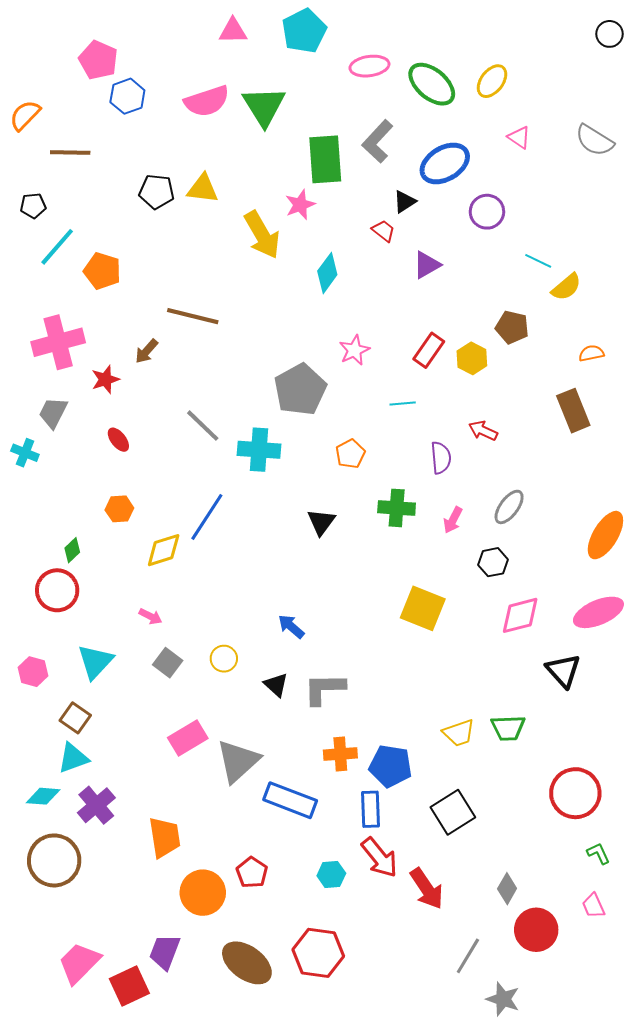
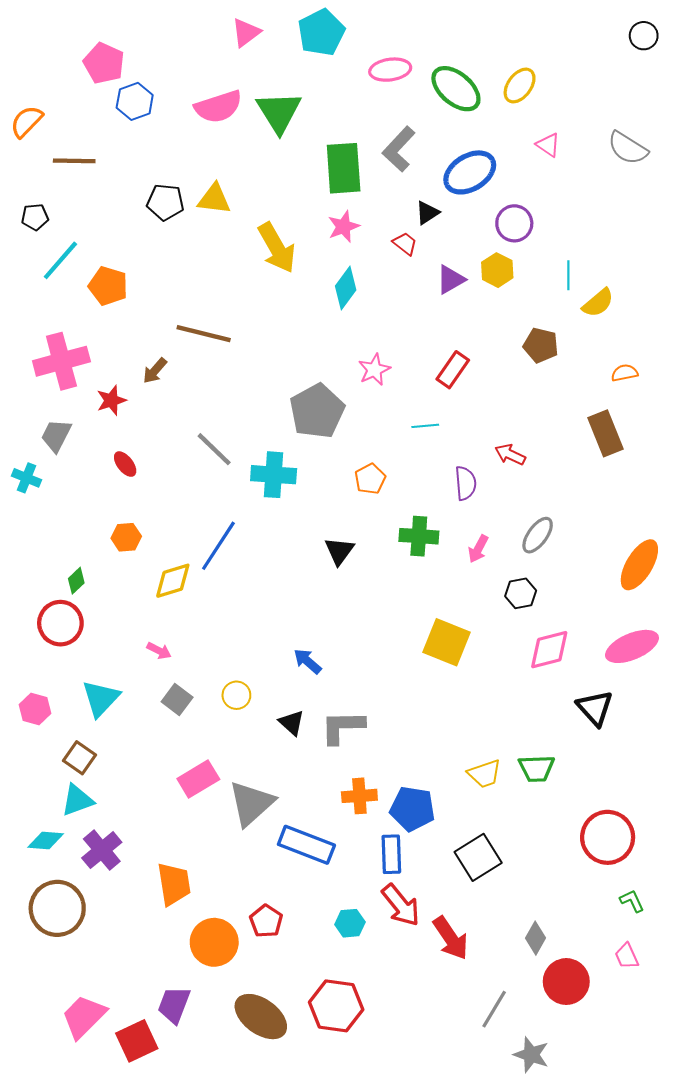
pink triangle: (233, 31) -> (246, 32), turned -36
pink star: (300, 205) -> (344, 227), moved
cyan line: (538, 261) -> (568, 275), turned 64
yellow hexagon: (472, 358) -> (497, 270), moved

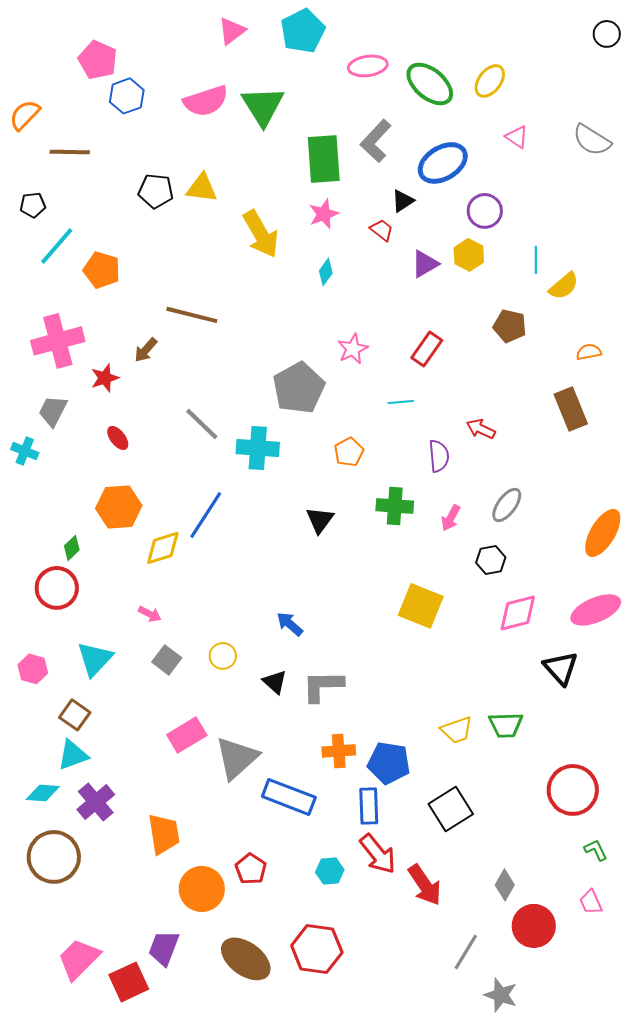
cyan diamond: (346, 288) -> (326, 272), size x0.7
orange hexagon: (126, 537) -> (119, 507), size x1.6

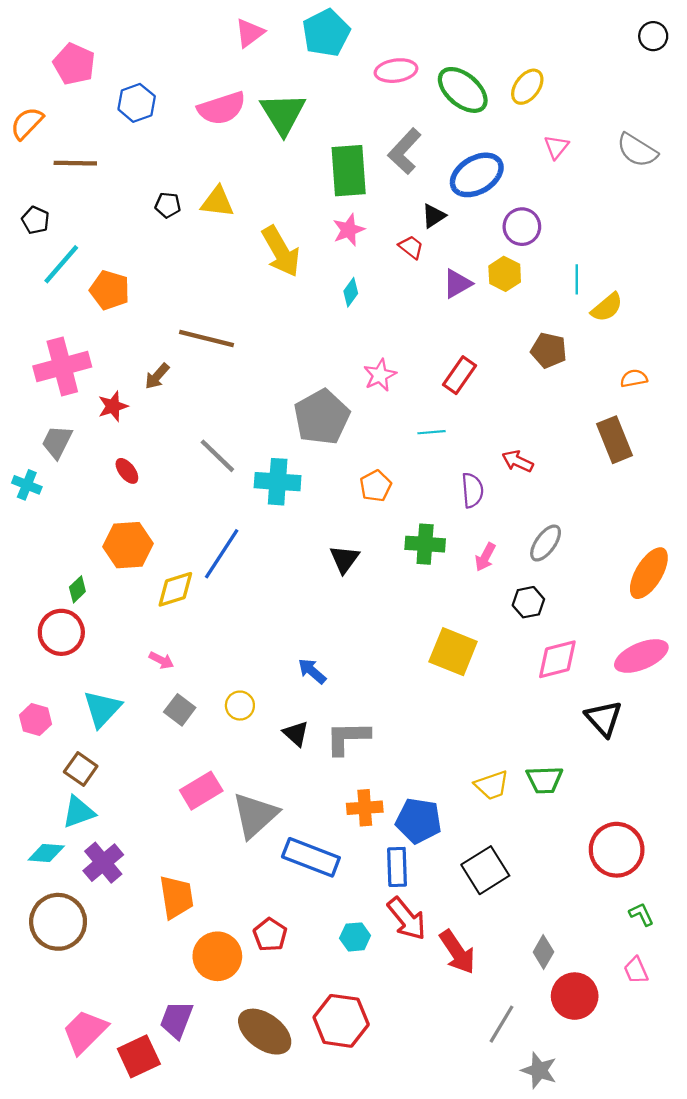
pink pentagon: (98, 60) -> (74, 64), moved
pink triangle: (517, 137) -> (556, 147), turned 35
black pentagon: (156, 191) -> (168, 205), size x0.7
black pentagon: (33, 205) -> (35, 220), turned 30

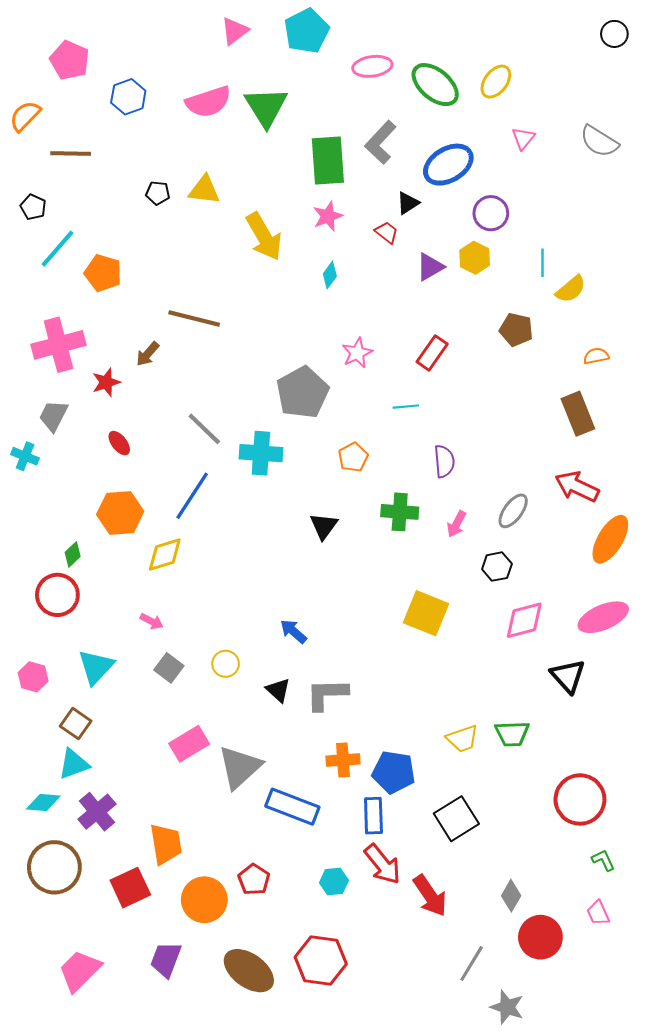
red arrow: (518, 461) -> (577, 487), moved, size x1.5
blue line: (222, 554) -> (192, 496), moved
red square: (139, 1056) -> (130, 888), moved

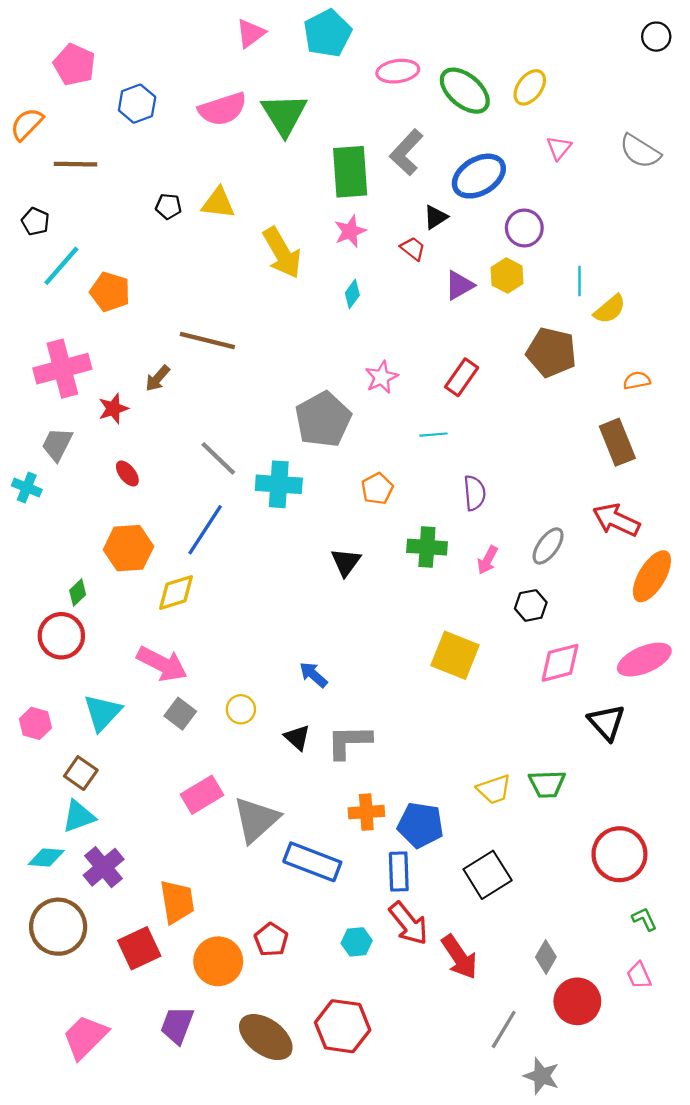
brown pentagon: (516, 330) -> (551, 352), size x1.4
pink arrow: (152, 621) -> (162, 664), size x2.0

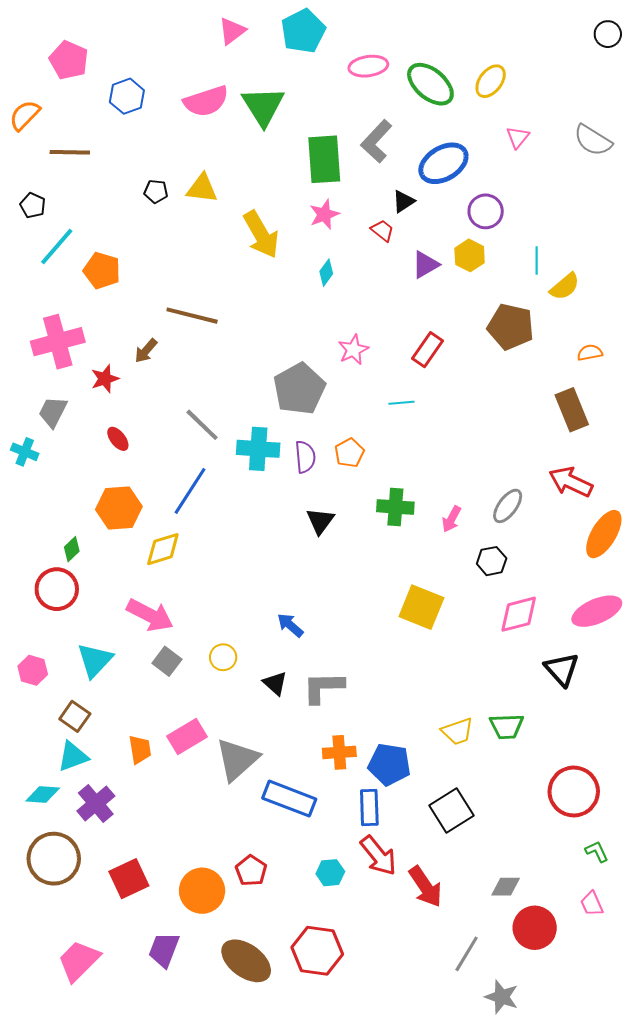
purple semicircle: (475, 493) -> (305, 457), moved
orange trapezoid: (177, 902) -> (140, 749), moved, size x0.7
gray diamond: (546, 957) -> (506, 887), turned 60

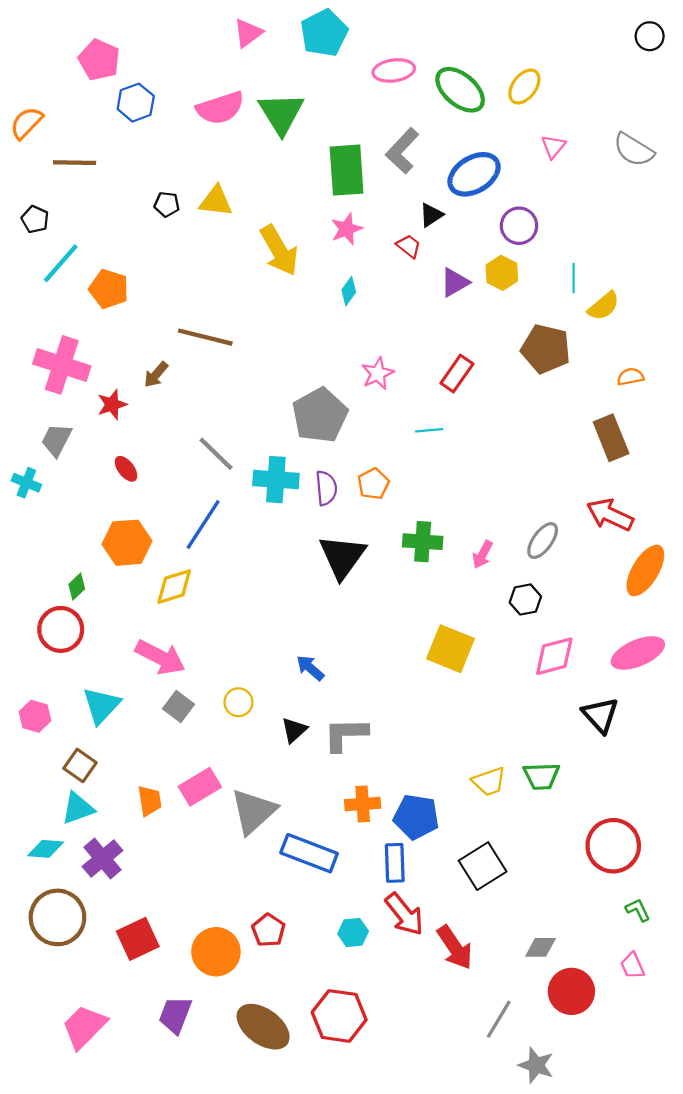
pink pentagon: (69, 60) -> (99, 60), moved
pink cross: (58, 342) -> (62, 365), turned 33
black triangle: (320, 521) -> (342, 557), size x1.6
black triangle: (275, 683) -> (294, 730), turned 36

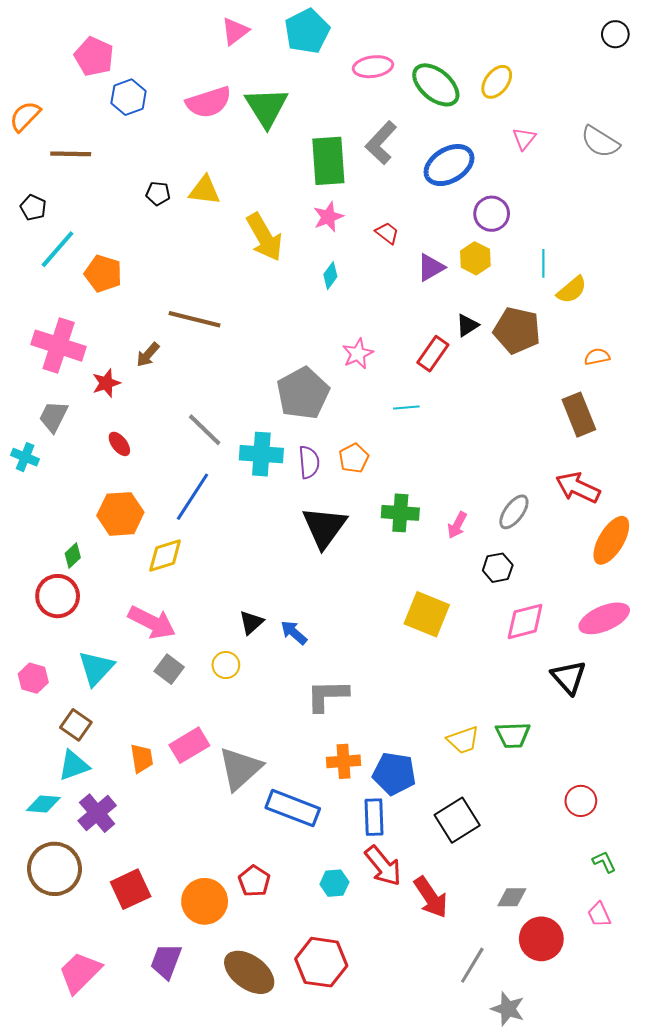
black triangle: (431, 215) -> (467, 325), moved
black triangle: (294, 730) -> (251, 622), moved
red circle: (613, 846) -> (581, 801), size x0.6

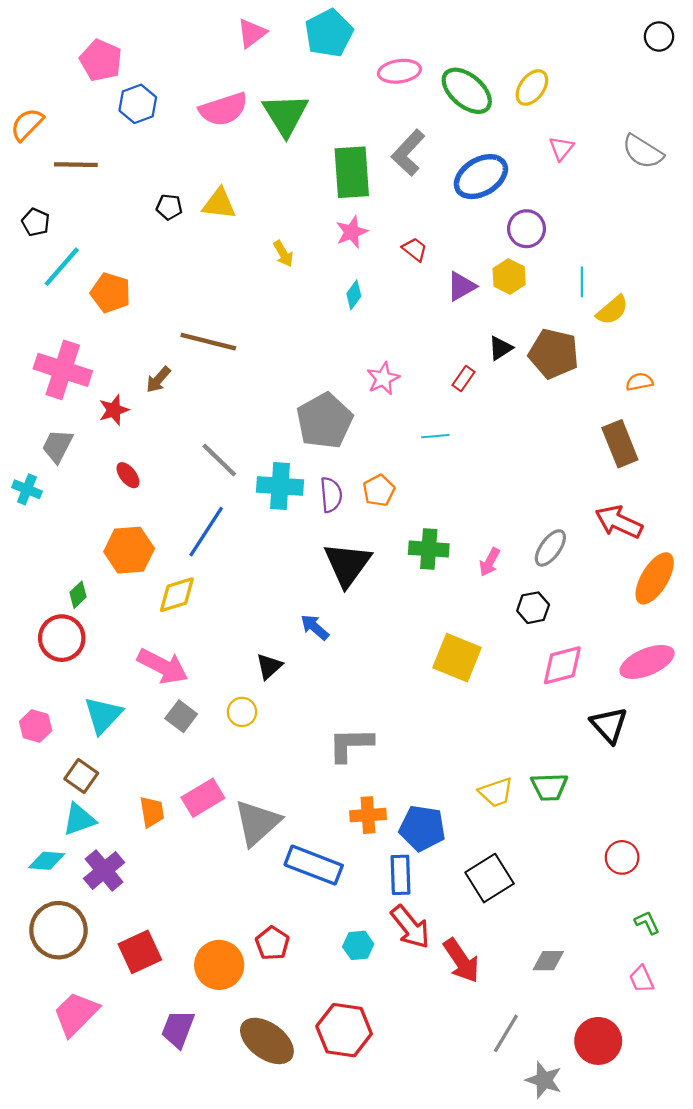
yellow arrow: (264, 237) -> (283, 254), size x0.5
red rectangle: (433, 354) -> (464, 379), size x0.7
blue arrow: (294, 633) -> (315, 627), moved
red circle: (541, 939) -> (598, 1041), moved
pink trapezoid: (80, 972) -> (76, 1014), moved

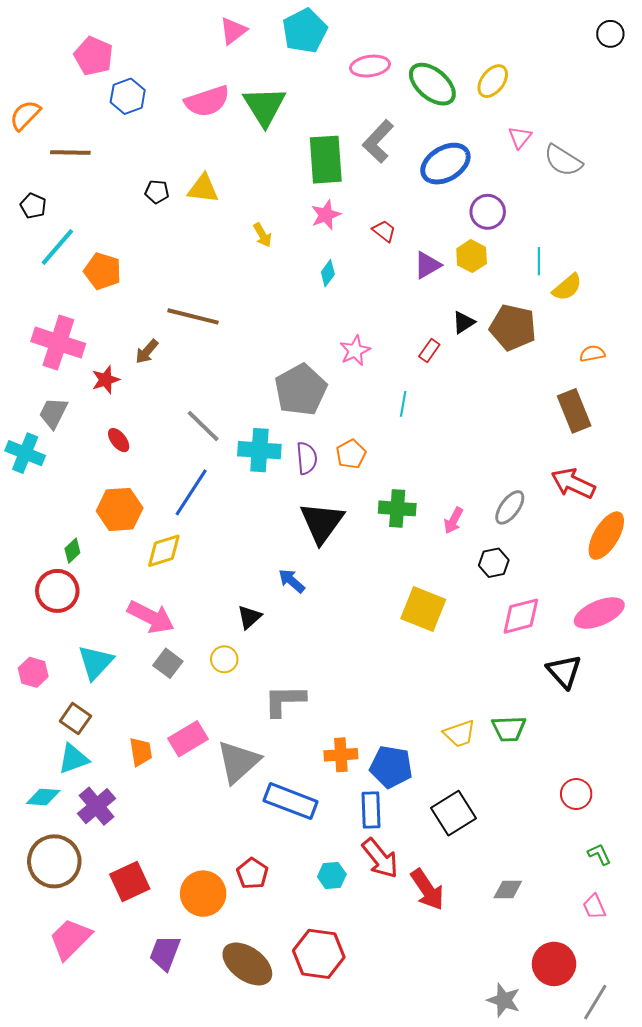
gray semicircle: (643, 152) -> (563, 161), moved
cyan line: (435, 436) -> (403, 404), turned -75
cyan cross: (27, 489) -> (25, 453), size x1.4
gray L-shape: (351, 744) -> (285, 700), moved
gray line: (506, 1033) -> (595, 1002), moved

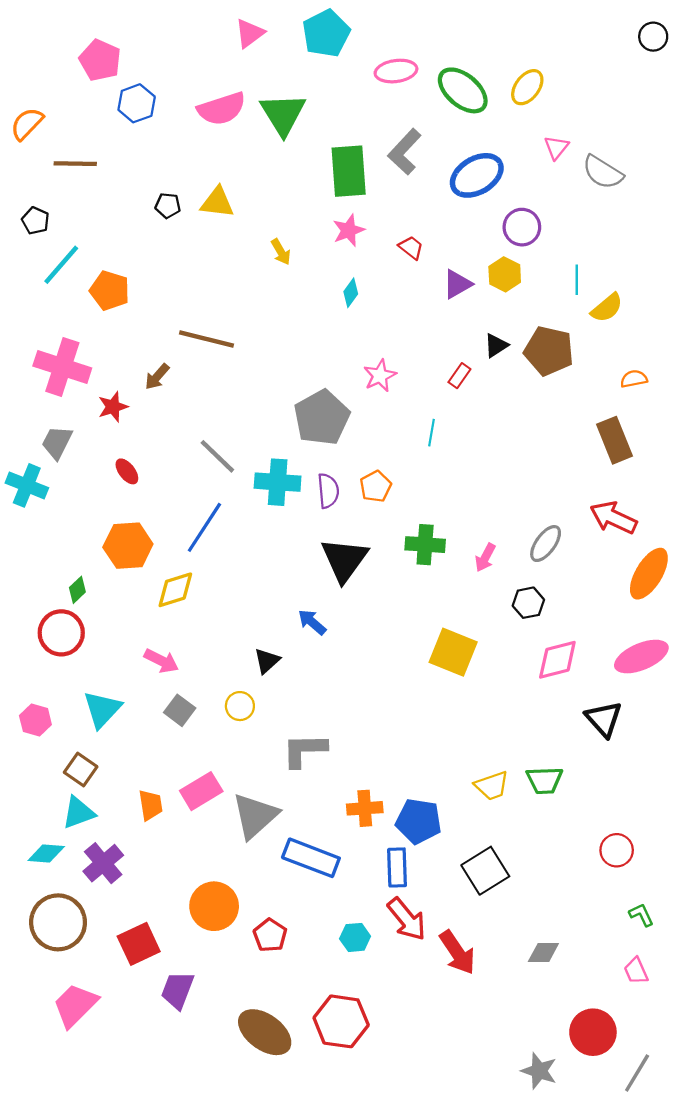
pink arrow: (151, 617) -> (161, 661), size x0.7
orange circle: (203, 894) -> (214, 906), moved
purple trapezoid: (165, 953) -> (177, 990), moved

